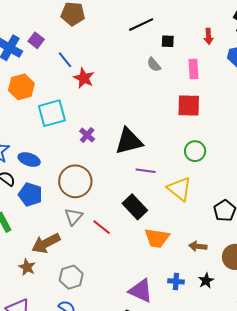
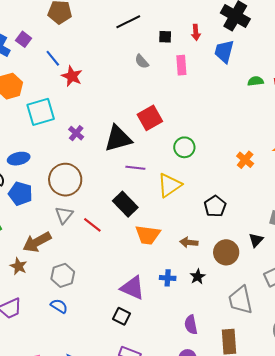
black square: (168, 41) -> (165, 37), moved
red square: (189, 106) -> (150, 118), moved, turned -30
blue ellipse: (29, 159) -> (19, 159), turned -30
yellow triangle: (179, 189) -> (169, 185), turned 48

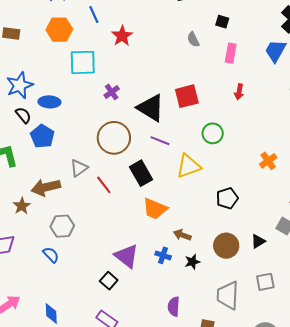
red arrow: (196, 32) -> (239, 92), moved
blue line: (53, 58) -> (94, 15), moved
black triangle: (118, 139) -> (151, 108), turned 32
brown circle: (65, 180) -> (114, 138), moved
brown arrow: (189, 242) -> (182, 235), moved

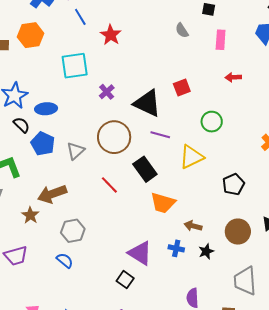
orange hexagon: (59, 30) -> (31, 35), moved
red arrow: (239, 92) -> (233, 77), turned 84
red square: (187, 96) -> (182, 87), size x0.7
gray triangle: (79, 168) -> (76, 151), moved

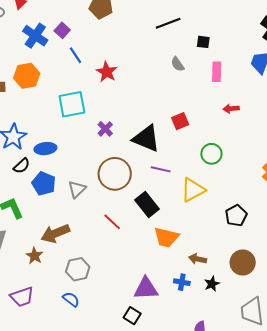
black semicircle: (21, 125) -> (22, 166), turned 96
purple triangle: (140, 253) -> (146, 289), turned -32

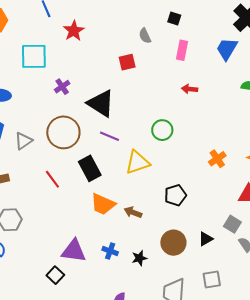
red square: (180, 121) -> (127, 62), moved
brown arrow: (198, 259) -> (133, 212), moved

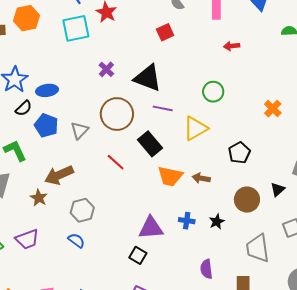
cyan square: (34, 56) -> (76, 28), moved

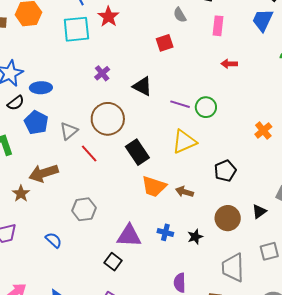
black triangle: (148, 78) -> (142, 86), size x0.7
purple line: (163, 108) -> (180, 104), moved
red line: (116, 162) -> (89, 154), moved
gray hexagon: (82, 210) -> (84, 209), moved

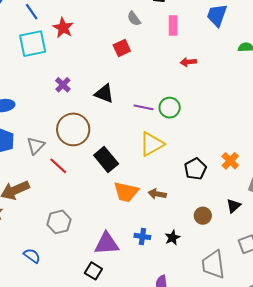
orange cross: (263, 131) -> (230, 161), moved
brown circle: (228, 218) -> (203, 216), size x0.7

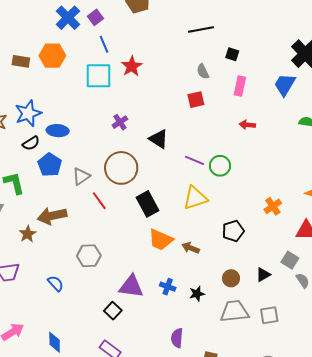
red square: (122, 48) -> (196, 100), moved
orange cross: (230, 161) -> (273, 206), moved
gray trapezoid: (213, 264) -> (234, 311), moved, turned 80

